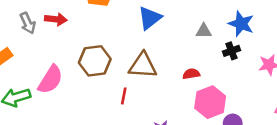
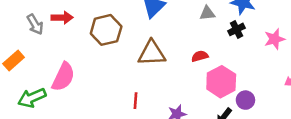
brown hexagon: (95, 61) -> (106, 30), moved
red line: (124, 96) -> (136, 101), moved

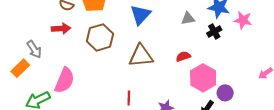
gray arrow: (35, 24) -> (34, 49), moved
pink star: (275, 39) -> (243, 20), moved, turned 30

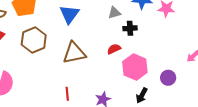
black cross: (214, 31) -> (130, 28), moved, turned 32
purple circle: (225, 93) -> (168, 78), moved

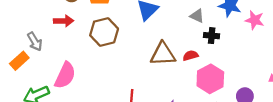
gray triangle: (114, 13) -> (197, 16), turned 32
brown triangle: (74, 53) -> (163, 54), moved

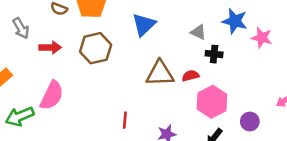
red arrow: (64, 21) -> (50, 47), moved
gray arrow: (35, 42) -> (21, 28), moved

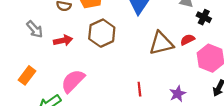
black cross: (214, 54) -> (204, 17), turned 32
pink semicircle: (52, 95) -> (73, 81), turned -150

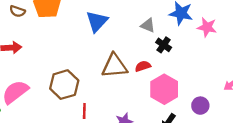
brown hexagon: (102, 33) -> (64, 85), moved

